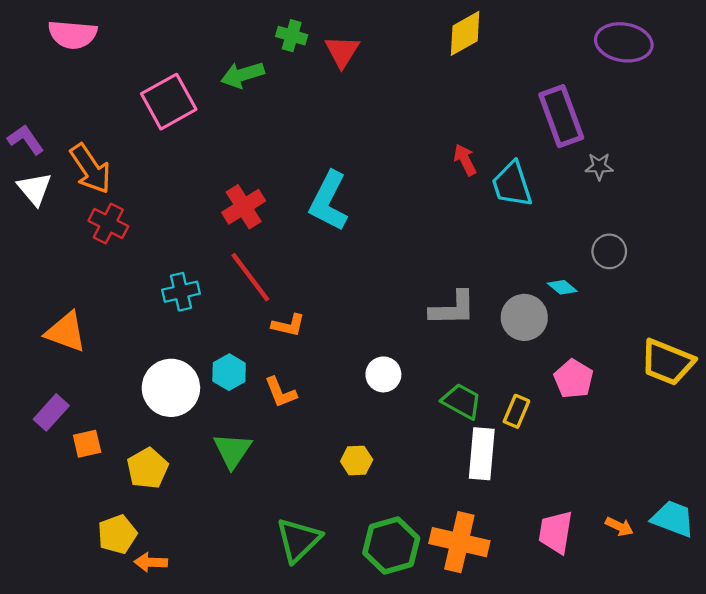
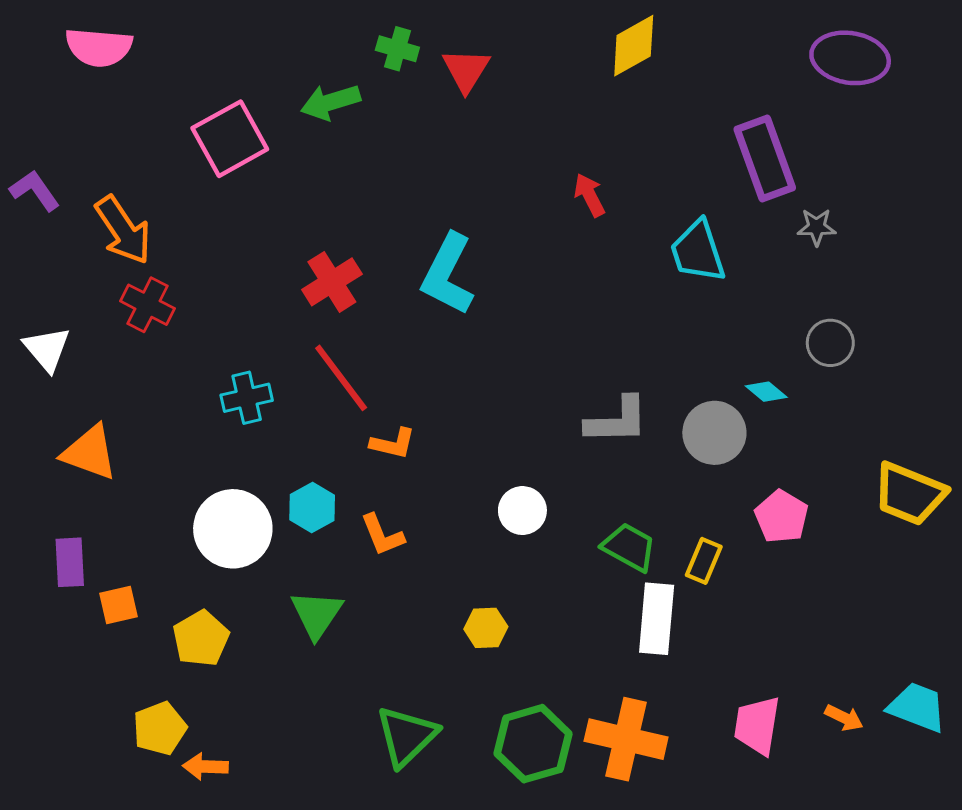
red arrow: (465, 160) -> (589, 195), moved
white triangle: (35, 189) -> (47, 349), moved
purple rectangle: (51, 412) -> (70, 562), turned -45

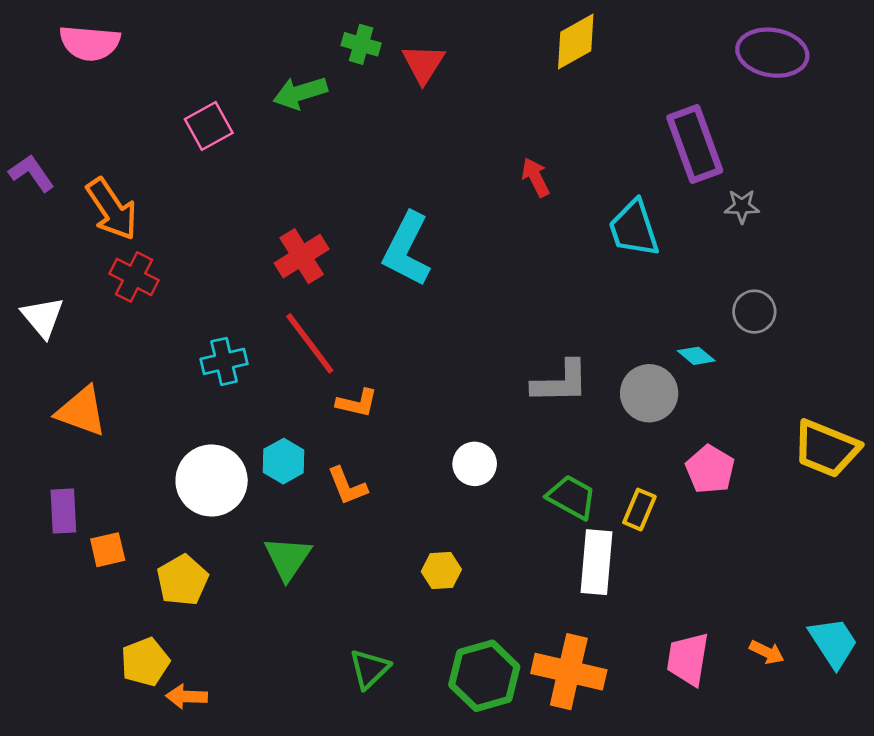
pink square: (230, 139) -> (209, 126), size x0.7
cyan trapezoid: (917, 707) -> (833, 643), turned 36
green triangle: (407, 736) -> (369, 669), size x0.7

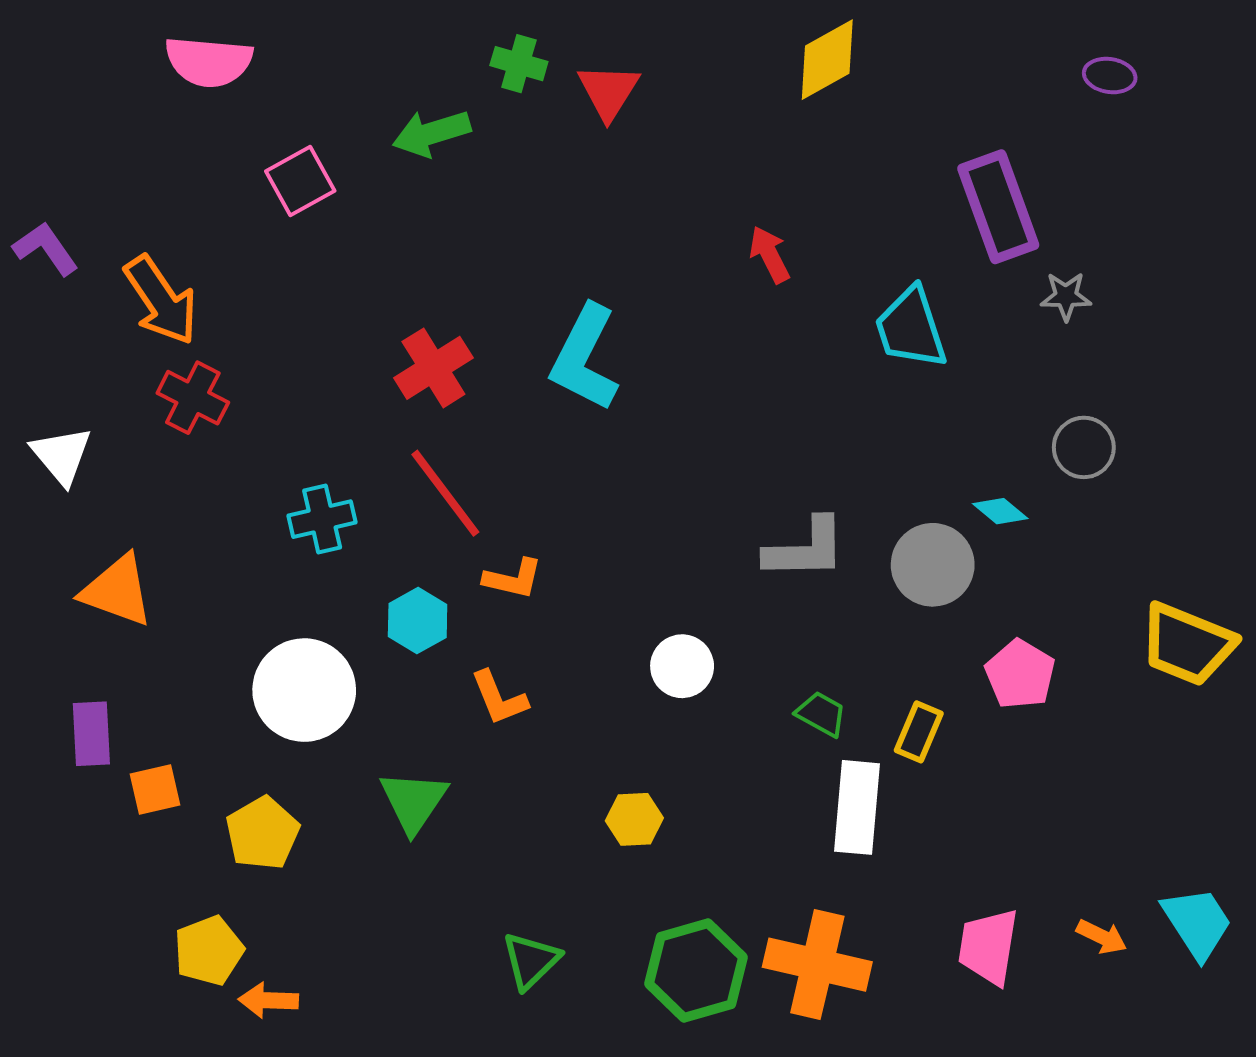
pink semicircle: (90, 43) -> (209, 62), moved
purple ellipse: (772, 53) -> (1110, 76), size x0.5
cyan hexagon: (284, 461) -> (418, 620), moved
green trapezoid: (572, 497) -> (821, 714), size x0.7

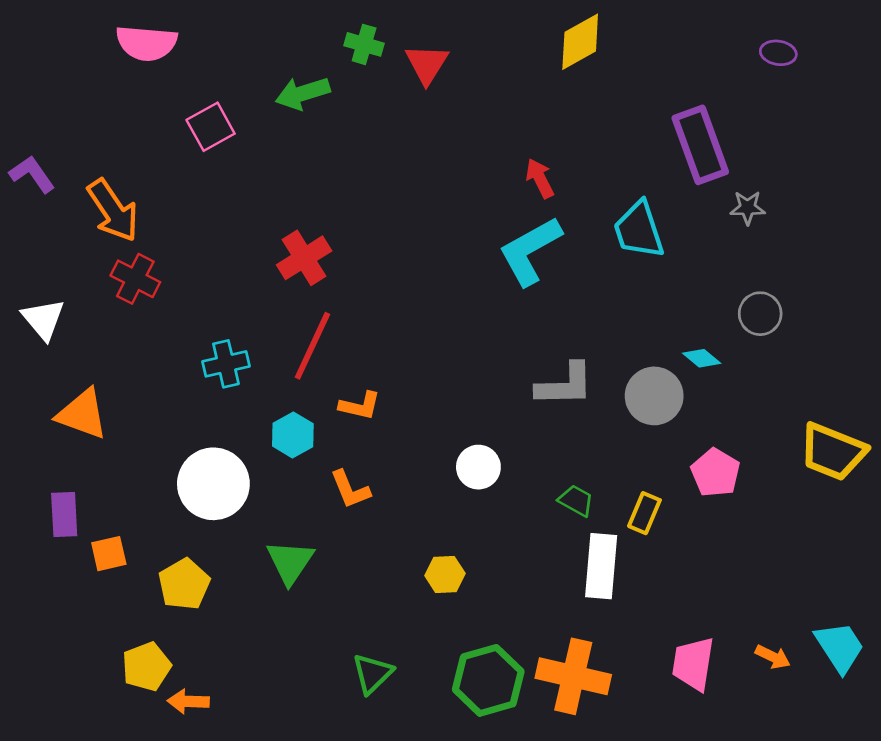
cyan L-shape: (585, 358) -> (530, 251), moved, turned 34
red line: (445, 493) -> (312, 346), turned 62

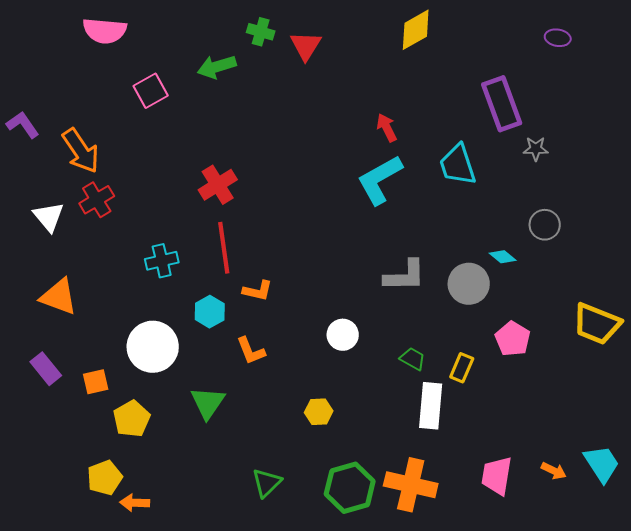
red cross: (135, 279) -> (97, 200), turned 32
white triangle: (43, 319) -> (49, 217), moved
red line: (312, 346) -> (224, 248), turned -33
purple rectangle: (64, 514) -> (46, 369), turned -36
orange square: (109, 554) -> (96, 382), moved

